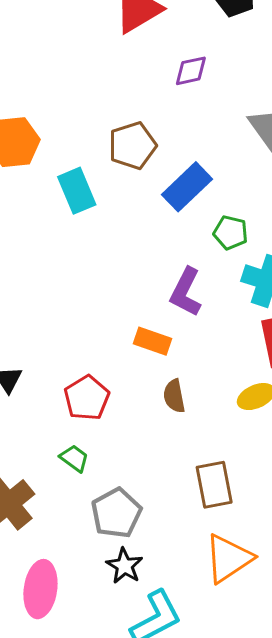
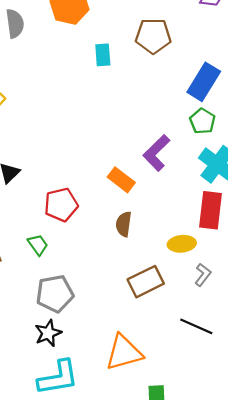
blue rectangle: (187, 187) -> (204, 82), moved, turned -33
cyan rectangle: (77, 191) -> (103, 55), size x0.7
brown rectangle: (214, 485) -> (146, 282), moved, turned 56

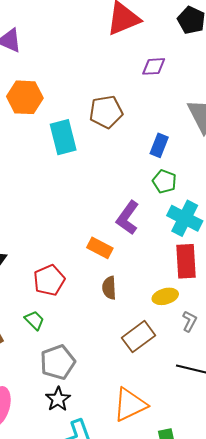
cyan rectangle: (103, 55) -> (63, 137), size x1.6
blue rectangle: (204, 82) -> (159, 145), size x0.7

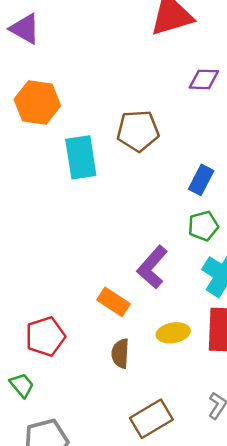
green pentagon: (164, 181) -> (203, 226), turned 30
yellow ellipse: (165, 296) -> (173, 333), moved

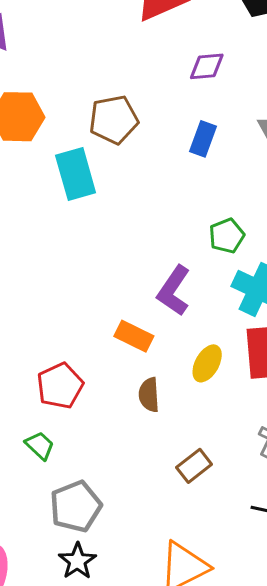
brown pentagon: (138, 131) -> (114, 120), moved
blue rectangle: (201, 180) -> (203, 139), moved
yellow ellipse: (173, 333) -> (207, 363), turned -44
brown rectangle: (151, 419) -> (194, 466), size x0.7

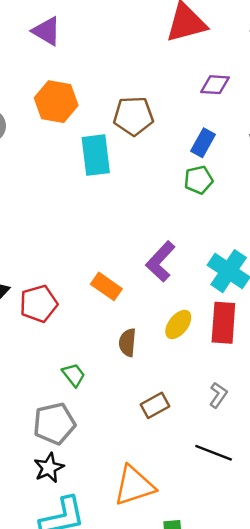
green pentagon: (227, 236) -> (198, 180), moved
orange rectangle: (134, 336) -> (106, 286), moved
red pentagon: (60, 386) -> (39, 304), moved
green trapezoid: (40, 446) -> (74, 375), moved

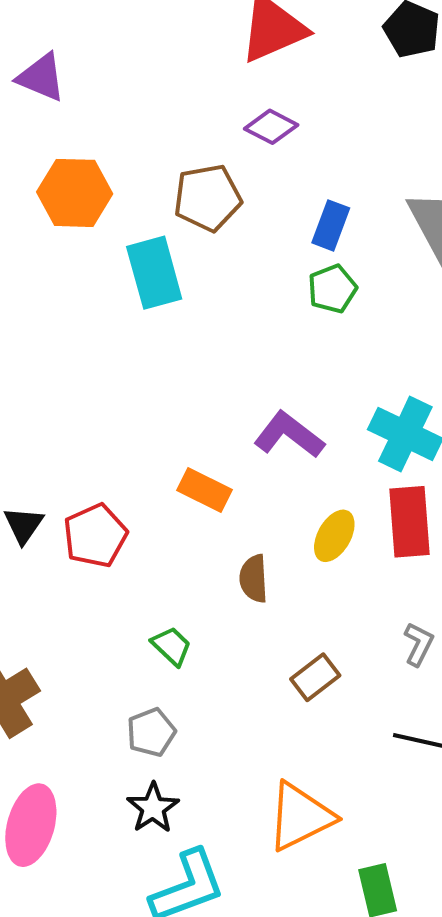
purple diamond: (215, 85) -> (271, 127), moved, turned 32
purple L-shape: (160, 261) -> (289, 435), turned 93
gray pentagon: (54, 423) -> (151, 732), size x0.7

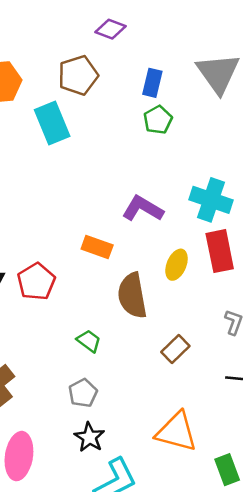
brown semicircle: (254, 579) -> (132, 296), size x1.6
orange triangle: (300, 817) -> (176, 432), turned 48

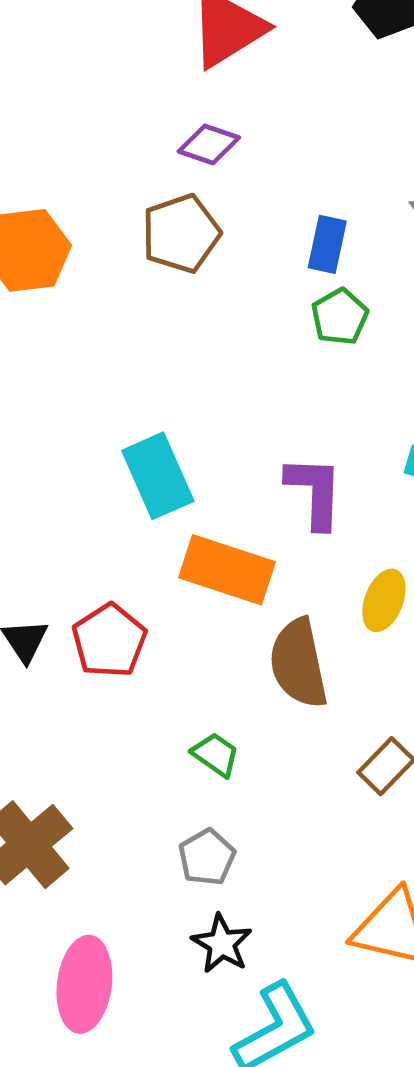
purple diamond: (110, 29) -> (209, 144), moved
cyan rectangle: (52, 123) -> (158, 476), moved
purple L-shape: (143, 209) -> (315, 492), turned 63
orange rectangle: (97, 247) -> (227, 570), size x1.5

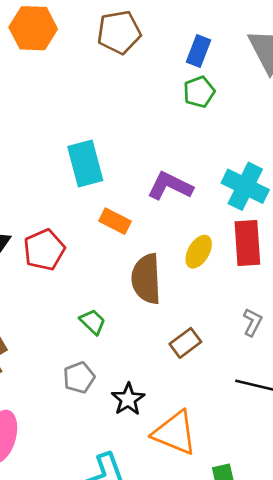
purple L-shape: (315, 492) -> (170, 186), turned -75
orange rectangle: (227, 570) -> (115, 221), size x0.6
black star: (222, 944) -> (128, 399), moved

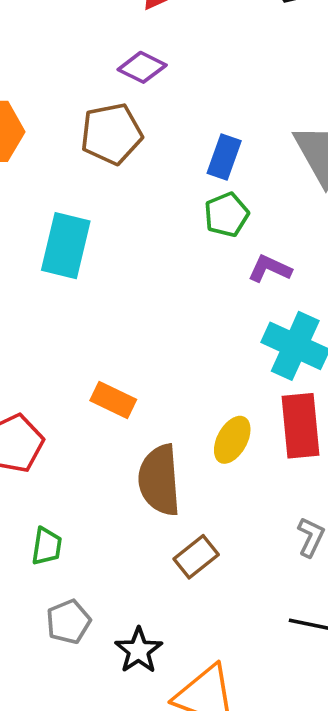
cyan rectangle: (85, 163) -> (66, 246), moved, turned 30
purple L-shape: (170, 186) -> (270, 269), moved, size x0.7
green trapezoid: (93, 322) -> (47, 546), moved, turned 56
brown rectangle: (185, 343) -> (196, 557), moved

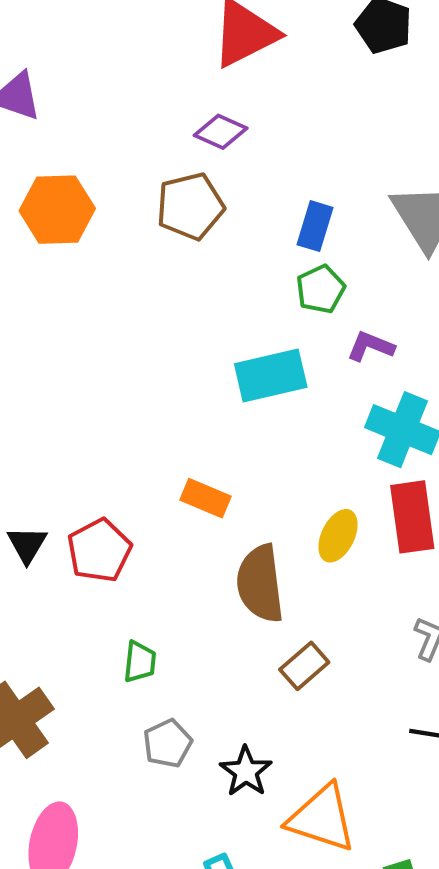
cyan rectangle: (66, 246) -> (271, 376), moved, turned 66

